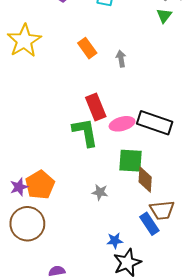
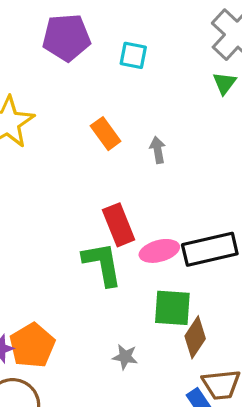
black rectangle: (155, 123) -> (210, 249), turned -32
brown diamond: (145, 180) -> (195, 337), turned 30

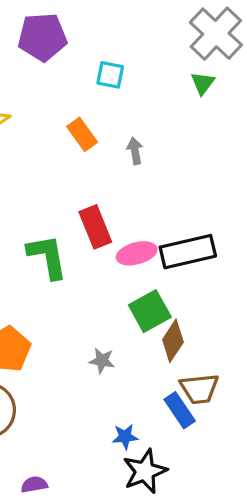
cyan square: (133, 55) -> (110, 75), moved
green L-shape: (102, 264) -> (47, 257), moved
green square: (172, 308) -> (150, 311), turned -33

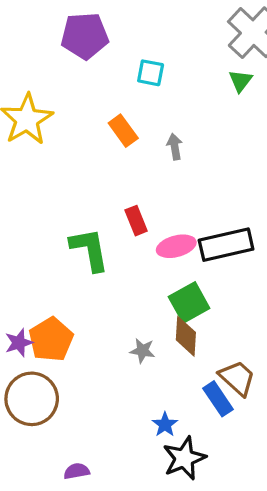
red rectangle: (95, 227) -> (136, 221), size x0.7
brown diamond: (173, 341) -> (186, 336), moved, turned -30
brown trapezoid: (199, 389) -> (237, 378), turned -132
blue star: (125, 437) -> (165, 425), turned -30

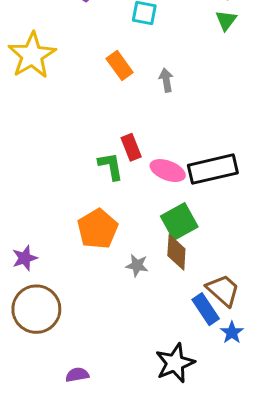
pink ellipse: (176, 246) -> (168, 171), turned 36
green L-shape: (89, 249) -> (111, 166), moved, size x0.7
orange pentagon: (51, 339) -> (98, 229), moved
blue star: (165, 425) -> (232, 332), moved

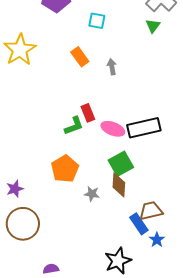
green L-shape: (111, 166) -> (74, 126), turned 80
brown trapezoid: (223, 290) -> (151, 211), turned -55

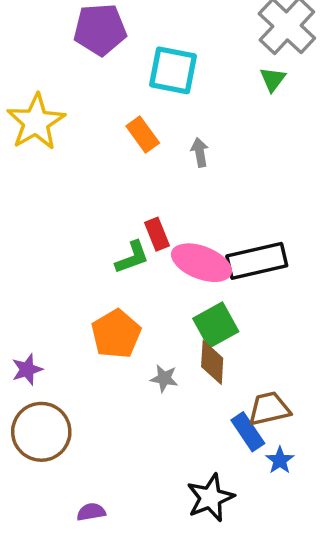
cyan square: (97, 21) -> (173, 70), size x1.6
pink ellipse: (113, 129) -> (201, 263), size x1.4

